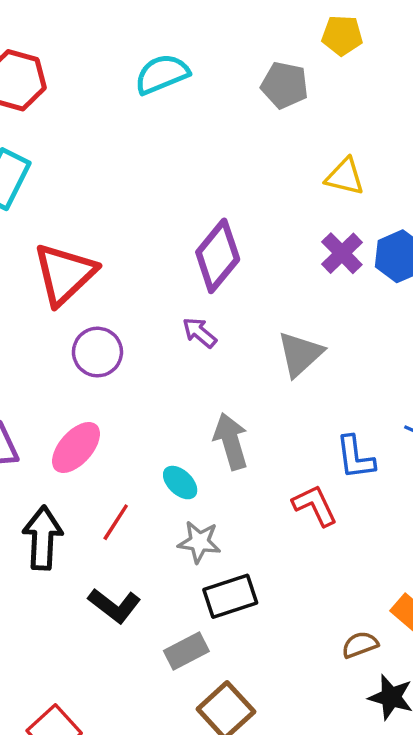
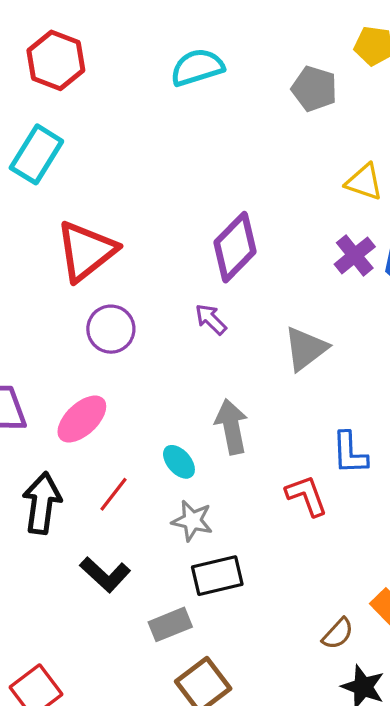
brown semicircle: (360, 645) -> (338, 634), turned 148

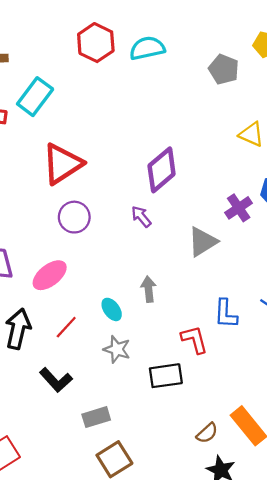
red hexagon: (56, 60) -> (96, 43), moved
purple cross: (355, 255) -> (239, 208), moved
gray arrow: (231, 427) -> (149, 289), size x0.7
black rectangle: (217, 576) -> (166, 376), moved

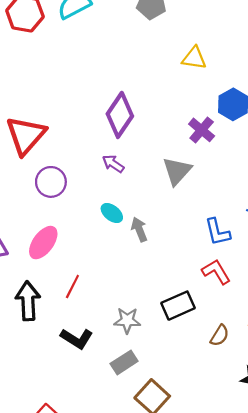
cyan ellipse: (112, 309) -> (112, 213), moved
red L-shape: (194, 339) -> (216, 272), moved
gray star: (117, 349) -> (127, 320), moved
brown semicircle: (207, 433) -> (220, 335), moved

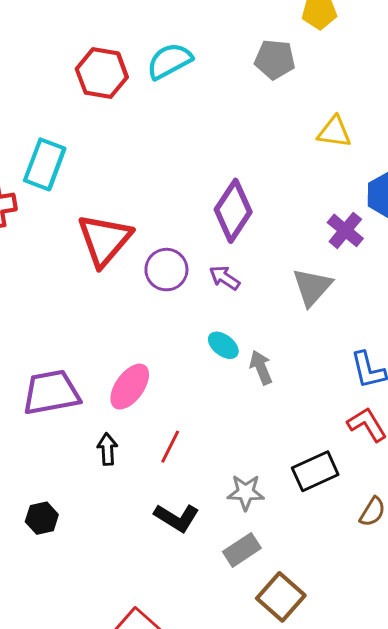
purple circle: (51, 182) -> (166, 270), moved
black arrow: (28, 301) -> (107, 449), moved, size x0.6

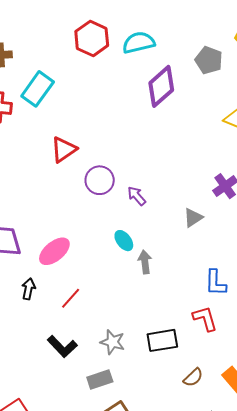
purple diamond: (233, 211) -> (161, 86), moved
red triangle: (104, 240) -> (64, 150), size x0.7
gray triangle: (312, 287) -> (193, 218), size x0.7

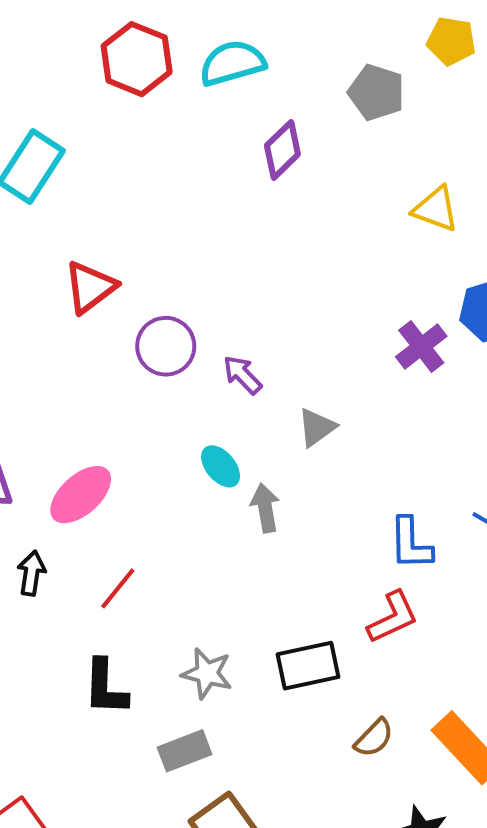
purple diamond: (161, 86) -> (282, 150), size x0.7
gray triangle: (193, 218) -> (317, 427), moved
red L-shape: (205, 319) -> (393, 617), turned 84
black L-shape: (62, 347) -> (105, 687), turned 48

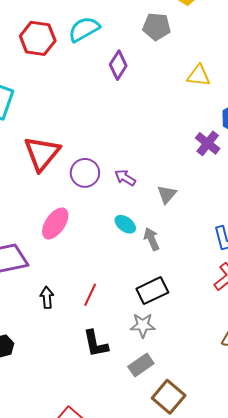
red triangle: (90, 287) -> (42, 153), size x1.4
pink ellipse: (81, 495) -> (55, 223), moved
black rectangle: (308, 666) -> (152, 291), moved

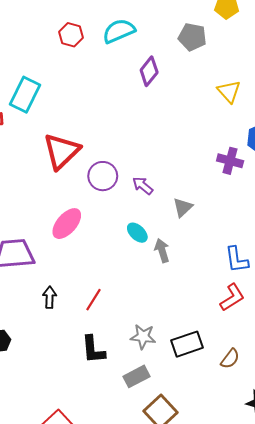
red hexagon: (38, 38) -> (71, 35), size x0.7
yellow triangle: (199, 76) -> (229, 91), turned 35
purple cross: (208, 143) -> (230, 161), turned -30
black rectangle: (152, 291) -> (187, 344), moved

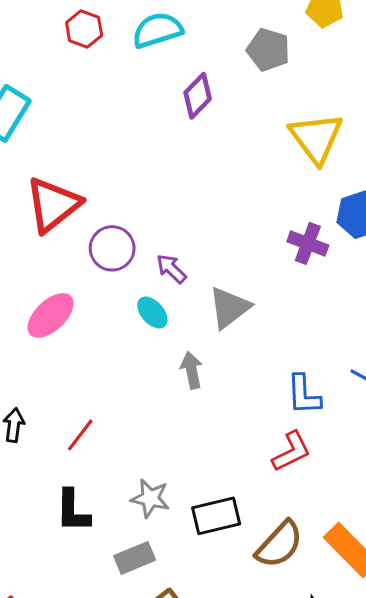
yellow triangle: (229, 91) -> (316, 138), size x1.5
gray triangle: (183, 207) -> (229, 308), size x1.4
cyan ellipse: (137, 233) -> (152, 312), moved
brown semicircle: (230, 359) -> (279, 544), size x1.6

